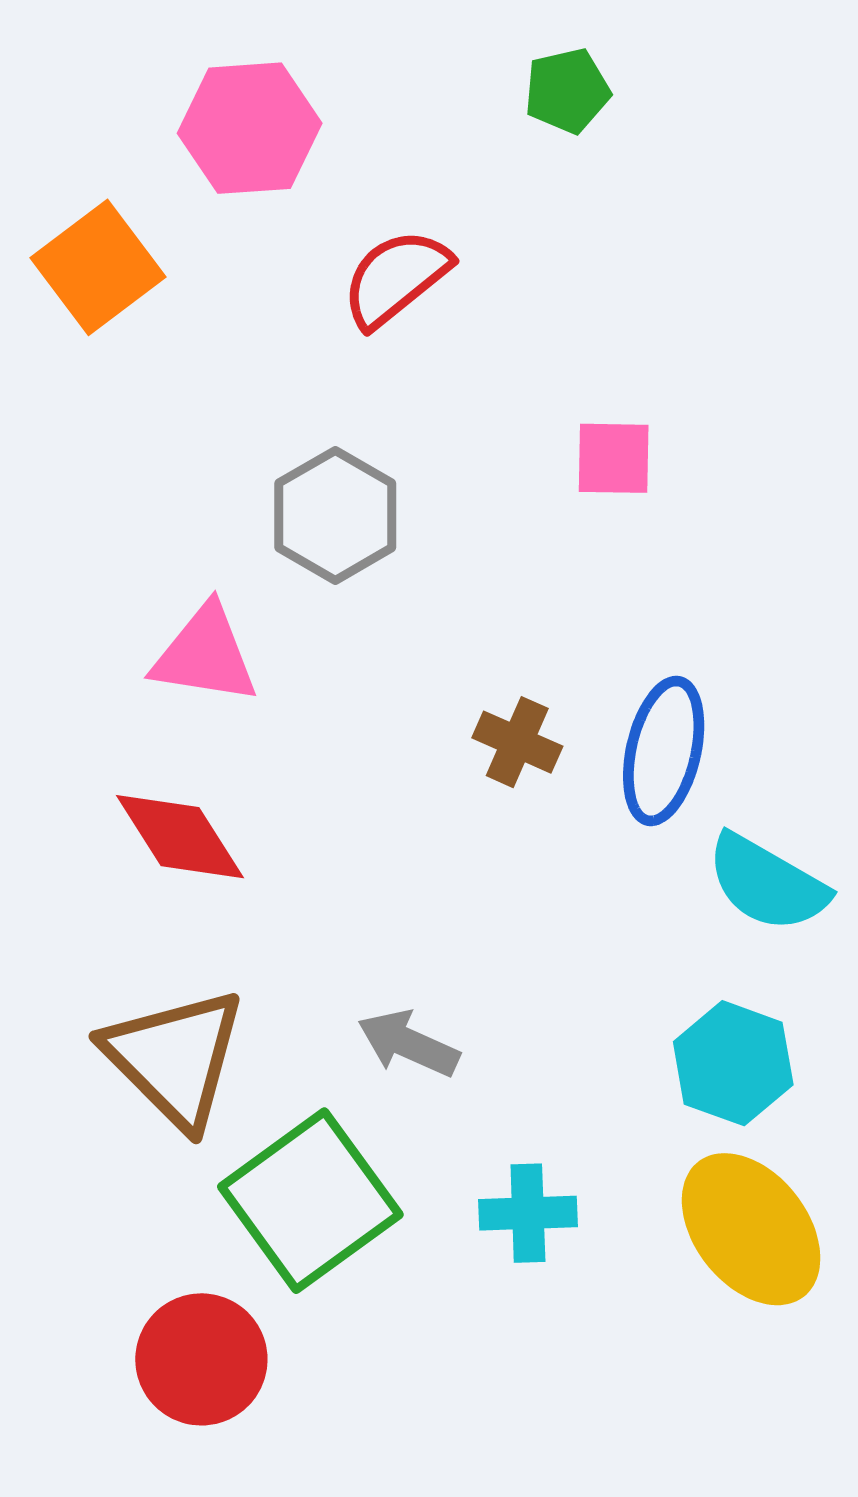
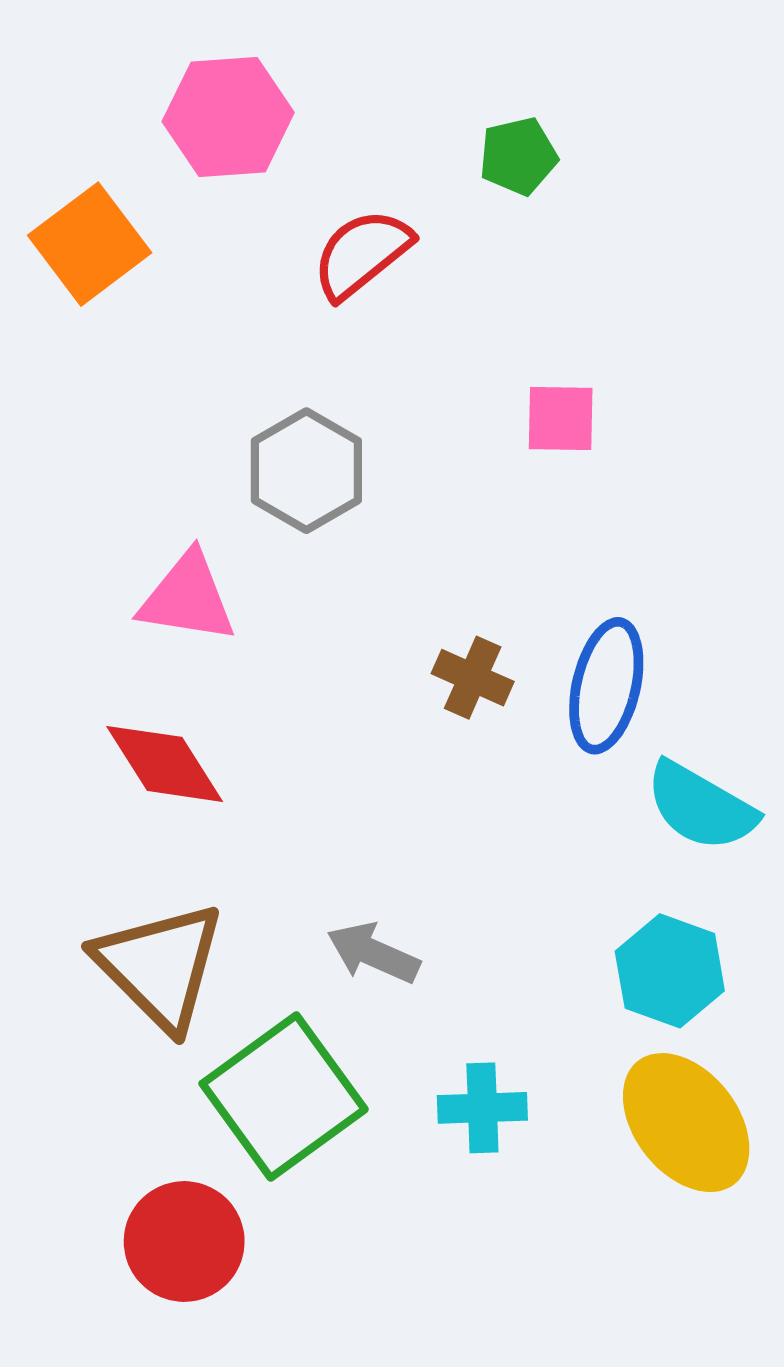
green pentagon: (567, 91) -> (518, 156), moved

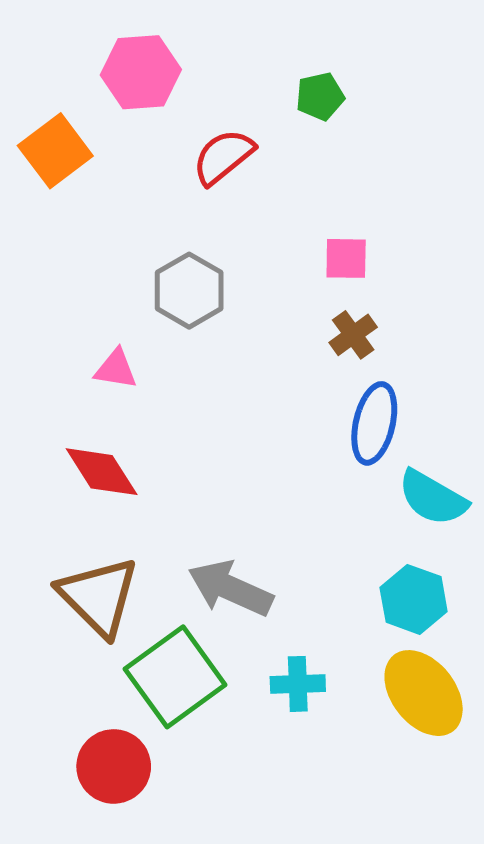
pink triangle: (187, 598) -> (116, 369), size x0.7
brown cross: (473, 678) -> (353, 335), moved, turned 30
gray arrow: (373, 953) -> (230, 588), size x1.5

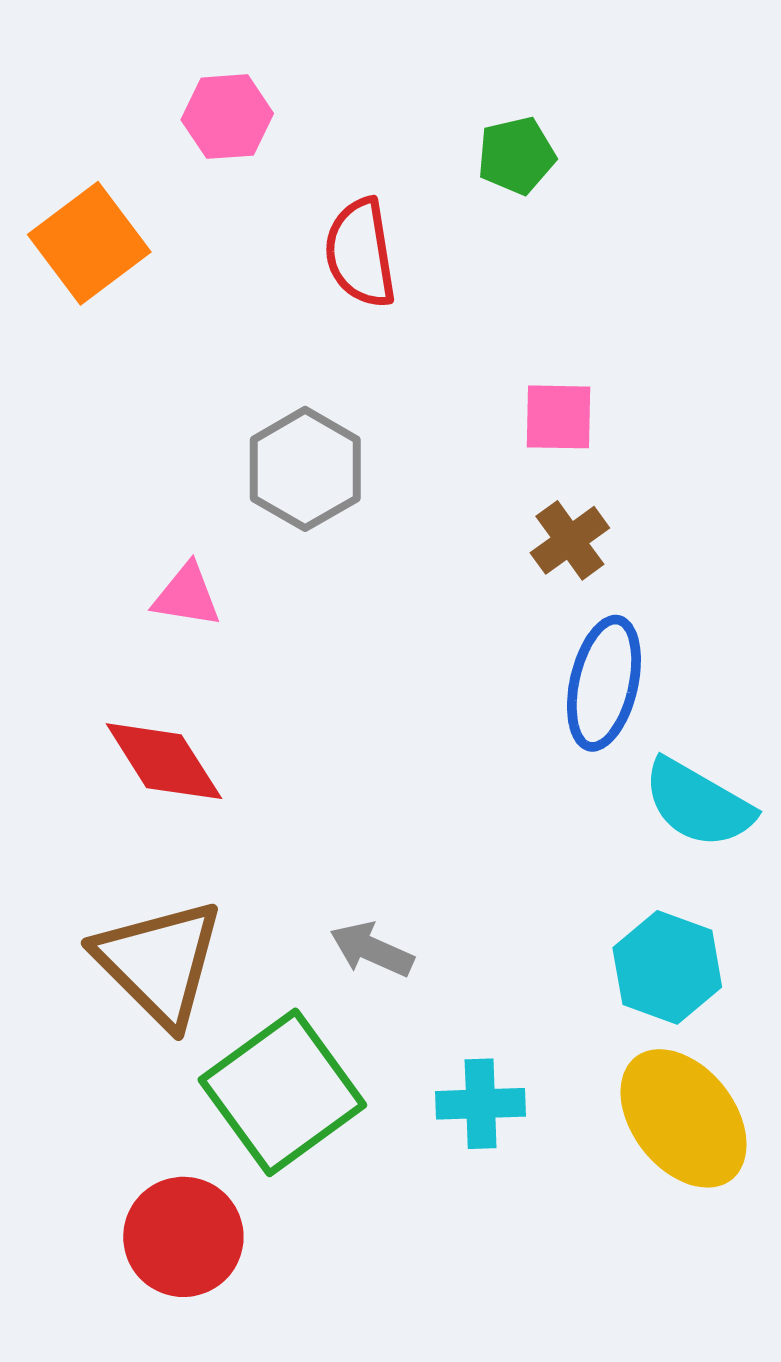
pink hexagon: (141, 72) -> (227, 117), size x0.7
red semicircle: (223, 157) -> (360, 253), turned -60
gray arrow: (230, 588) -> (372, 950), size x0.6

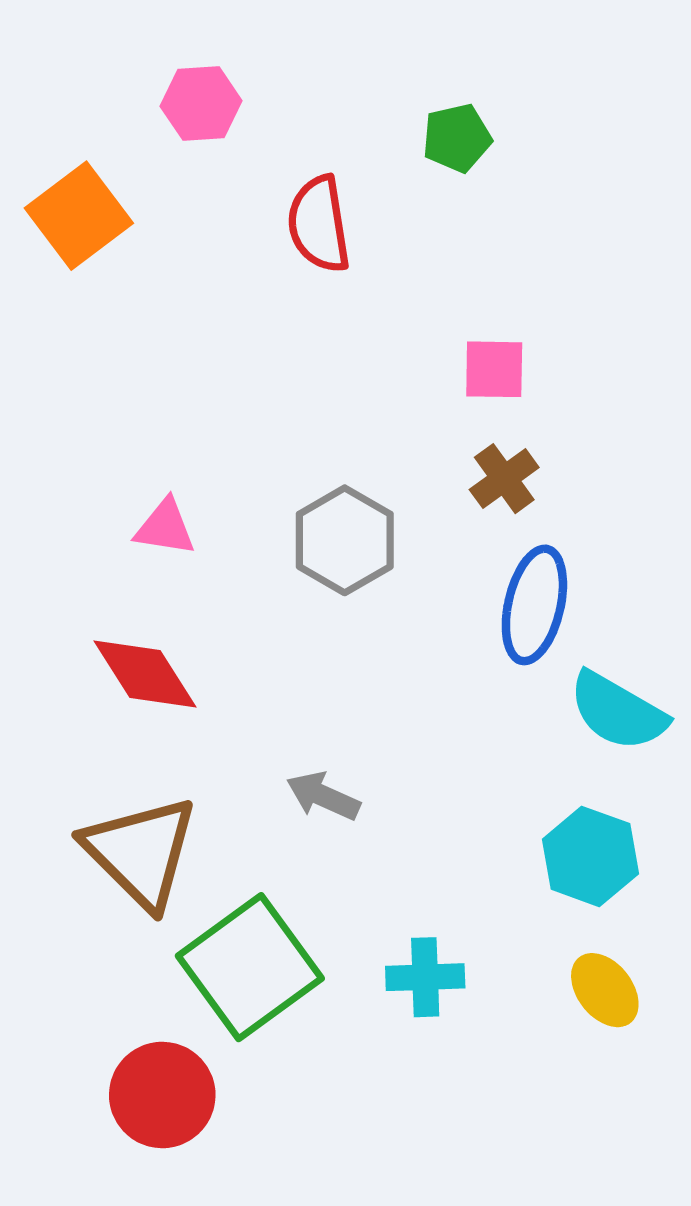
gray hexagon: (305, 469) -> (345, 540), moved
gray arrow: (372, 950) -> (323, 796), moved
yellow ellipse: (684, 1118) -> (605, 990), size x0.6

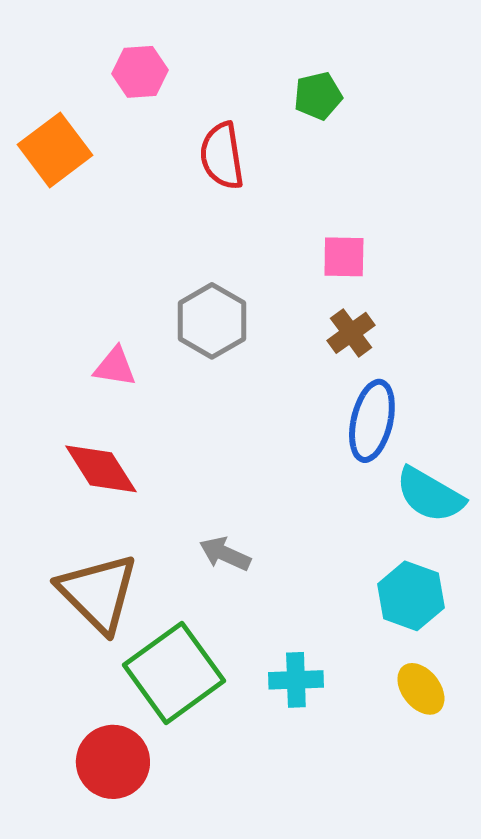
gray hexagon: (345, 540) -> (212, 321), moved

